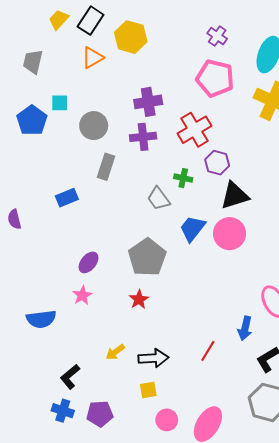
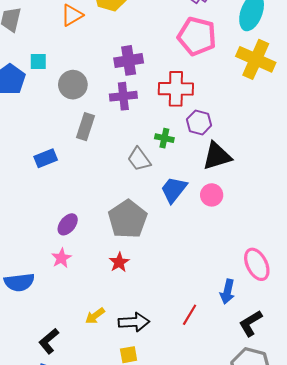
red cross: (195, 130) -> (176, 89), turned 32
pink circle: (230, 234) -> (212, 195), size x0.7

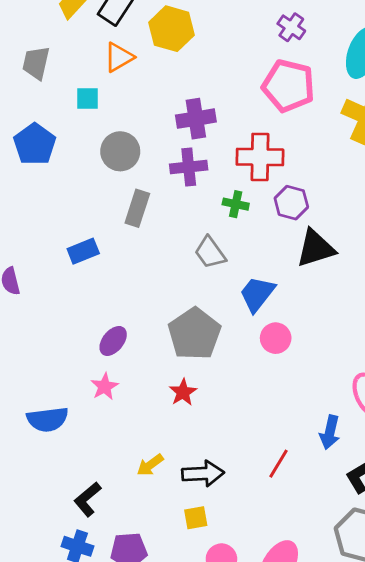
cyan square: (38, 61) -> (87, 99), moved
green cross: (164, 138) -> (236, 204), moved
pink circle: (212, 195) -> (276, 338), moved

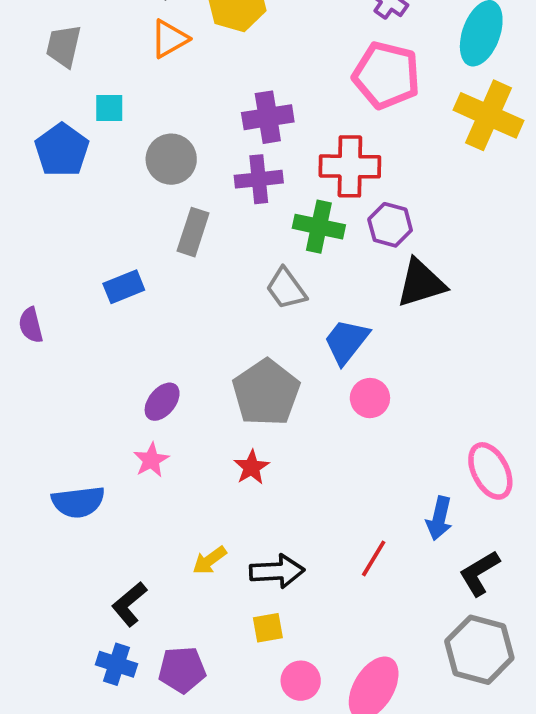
cyan square: (87, 99) -> (109, 108), moved
green cross: (236, 204) -> (319, 227), size x1.5

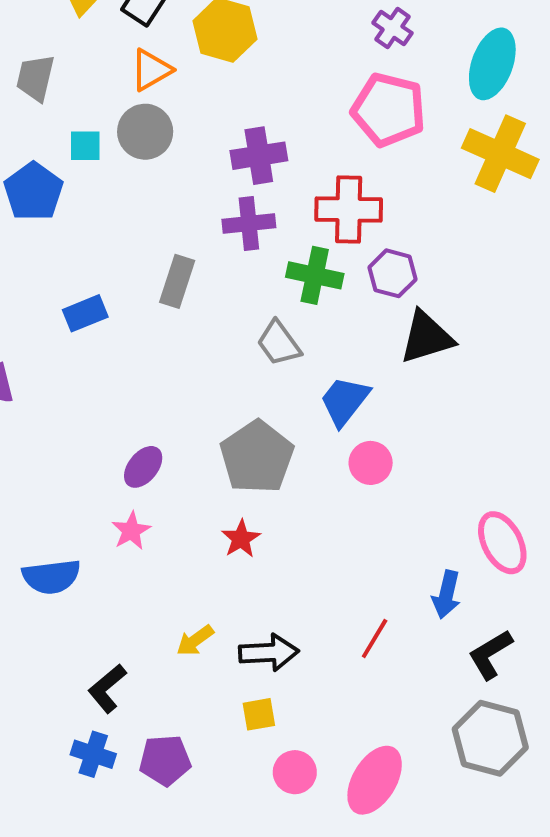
gray circle: (171, 159) -> (145, 132), moved
blue rectangle: (124, 287) -> (85, 313), moved

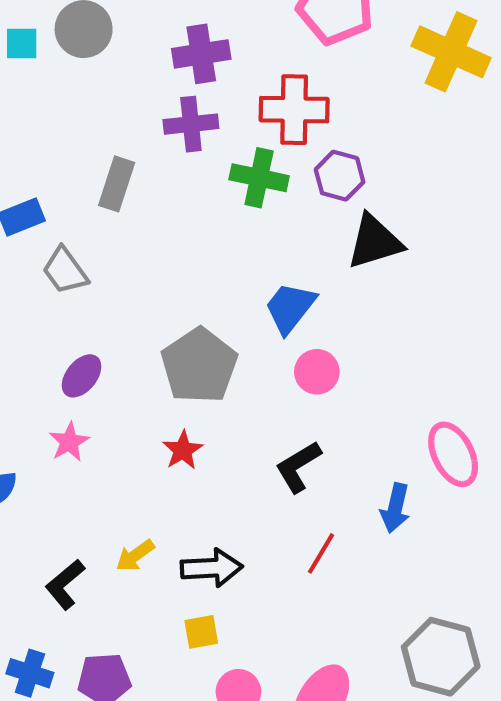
gray trapezoid: (279, 343) -> (65, 271), moved
black L-shape: (490, 654) -> (298, 467), moved
black L-shape: (107, 688) -> (65, 584), moved

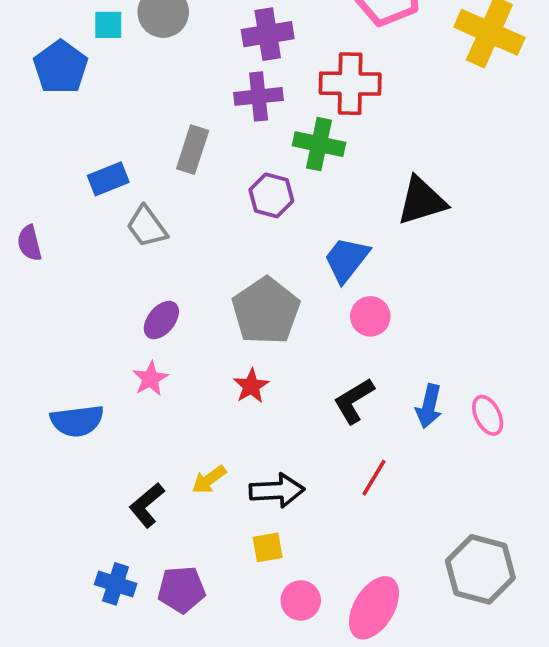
purple hexagon: (340, 176) -> (271, 195), moved
pink ellipse: (453, 454) -> (488, 415), moved, size x0.7
blue arrow: (395, 508) -> (429, 406), moved

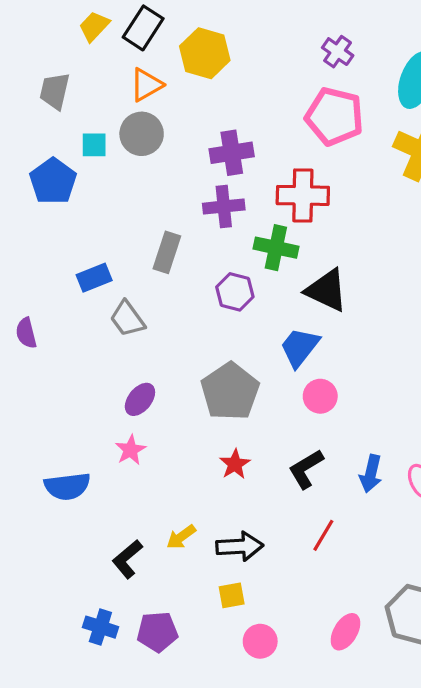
black triangle: (422, 201) -> (327, 290), moved, turned 42
red star: (251, 386) -> (235, 464), moved
pink ellipse: (374, 608) -> (346, 632), moved, size x0.7

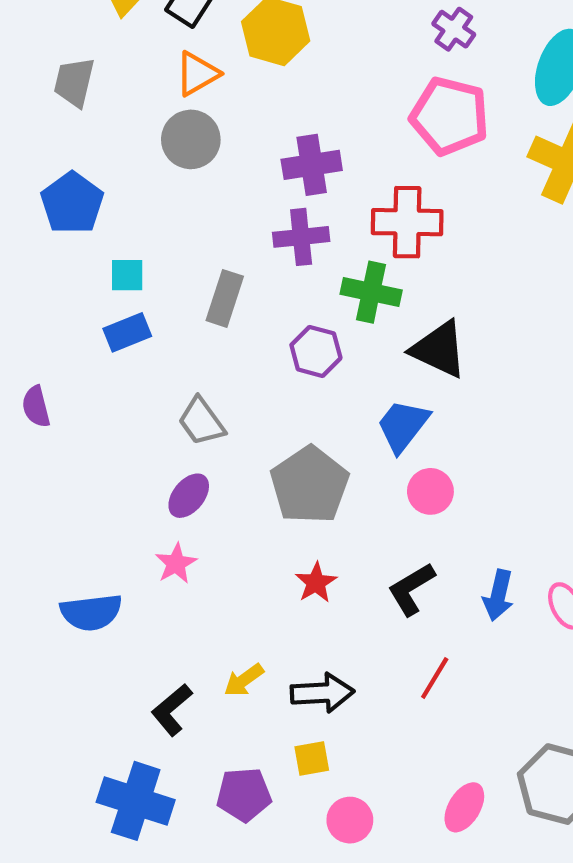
cyan square: (94, 145) -> (127, 275), moved
gray trapezoid: (127, 319) -> (201, 421), moved
blue cross: (100, 627) -> (136, 801), size x1.6
purple pentagon: (157, 632) -> (244, 795), moved

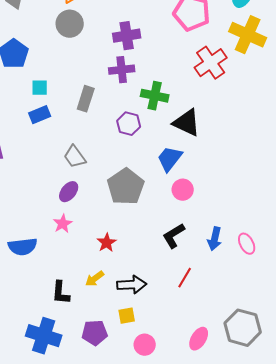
red cross: (407, 222) -> (211, 63), moved, turned -36
red star: (316, 583) -> (107, 243), moved
black L-shape: (172, 710) -> (61, 293), turned -45

